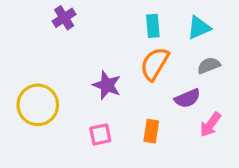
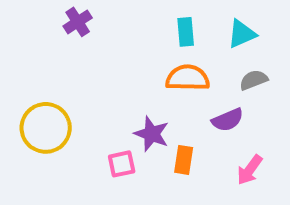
orange semicircle: (155, 64) -> (188, 78), turned 60
purple star: (107, 85) -> (152, 134), moved
pink arrow: (210, 125) -> (250, 170), moved

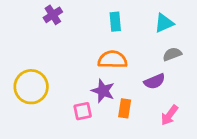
cyan rectangle: (186, 32) -> (115, 22), moved
orange semicircle: (188, 78) -> (112, 60), moved

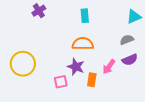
cyan triangle: (164, 23) -> (134, 17), moved
purple semicircle: (155, 81) -> (130, 60), moved
pink arrow: (169, 115) -> (109, 67), moved

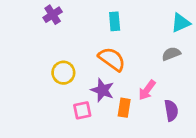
orange semicircle: (83, 44) -> (112, 59), turned 35
purple semicircle: (130, 60) -> (171, 110), moved, turned -77
yellow circle: (23, 64) -> (63, 73), moved, size x0.7

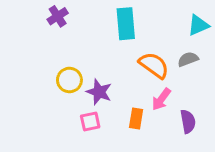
cyan rectangle: (115, 21) -> (126, 24), size x1.5
orange semicircle: (112, 59) -> (154, 65), moved
purple star: (102, 90) -> (99, 92), moved

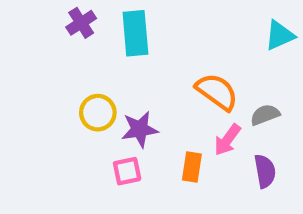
cyan rectangle: (126, 24) -> (135, 33), moved
gray semicircle: (188, 59) -> (265, 115), moved
purple star: (99, 92) -> (140, 129), turned -30

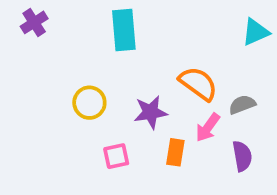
purple cross: (81, 23) -> (34, 22), moved
purple star: (140, 129) -> (151, 112), moved

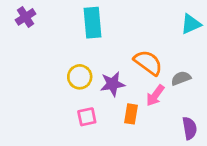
yellow circle: (89, 103) -> (80, 77), moved
purple semicircle: (242, 156) -> (190, 128), moved

